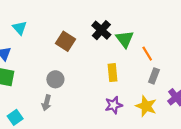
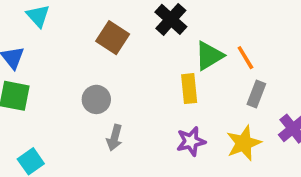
green triangle: (125, 39) -> (209, 56), moved, turned 36
gray arrow: (46, 103) -> (114, 138), moved
yellow star: (146, 106) -> (244, 143), turned 30

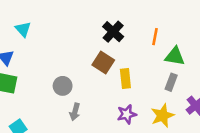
brown square: (113, 38) -> (103, 62), moved
green triangle: (209, 56) -> (175, 56), moved, turned 40
orange line: (245, 58) -> (155, 37), moved, turned 42

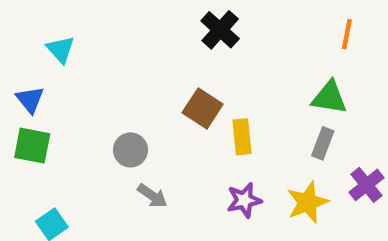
black cross: (113, 32) -> (220, 30), moved
orange line: (155, 37) -> (347, 34), moved
gray arrow: (75, 112) -> (152, 196), turned -70

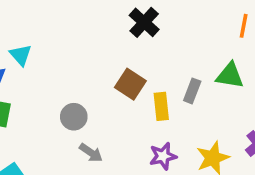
cyan triangle: (61, 49) -> (21, 55), moved
gray rectangle: (323, 143) -> (192, 91), moved

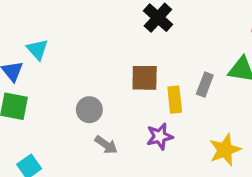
brown square: (130, 84) -> (145, 78), turned -32
purple star: (163, 156) -> (160, 136), moved

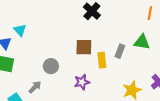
purple star: (160, 136) -> (82, 82), moved
gray arrow: (106, 145) -> (35, 87), moved, turned -80

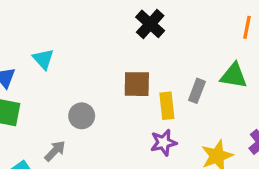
cyan triangle: (20, 30) -> (43, 59), moved
purple star: (82, 82) -> (164, 143), moved

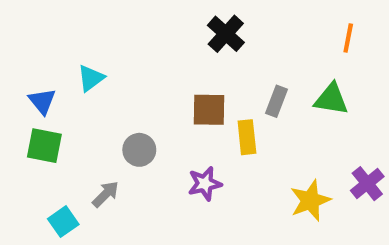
cyan triangle: (43, 59) -> (91, 78), turned 35
gray rectangle: (197, 91) -> (276, 101), moved
purple star: (164, 143) -> (205, 184), moved

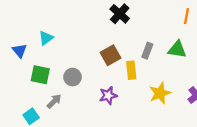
brown square: (209, 110) -> (110, 55), turned -30
green square: (44, 146) -> (40, 75), moved
yellow star: (310, 200) -> (160, 93), moved

